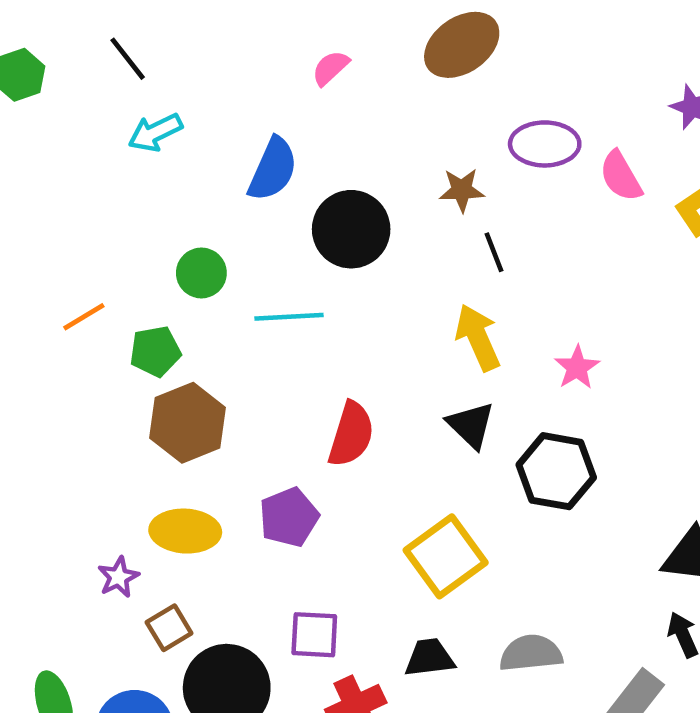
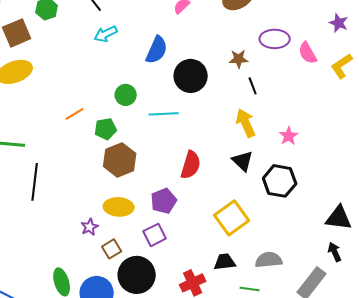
purple square: (314, 635) -> (155, 235), moved, turned -30

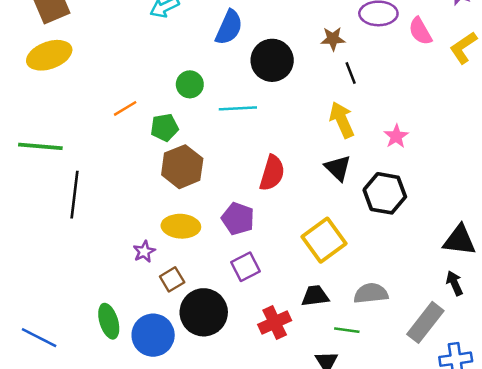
purple pentagon: (164, 201) -> (238, 219), turned -30
purple square: (155, 235) -> (245, 267), moved

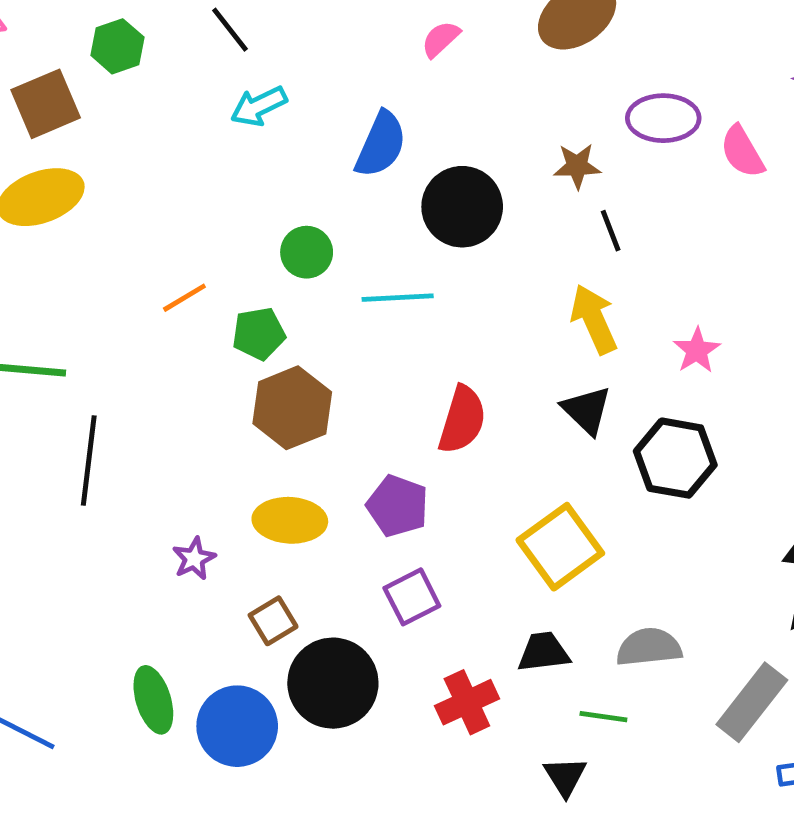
purple star: (144, 252) -> (194, 559), moved

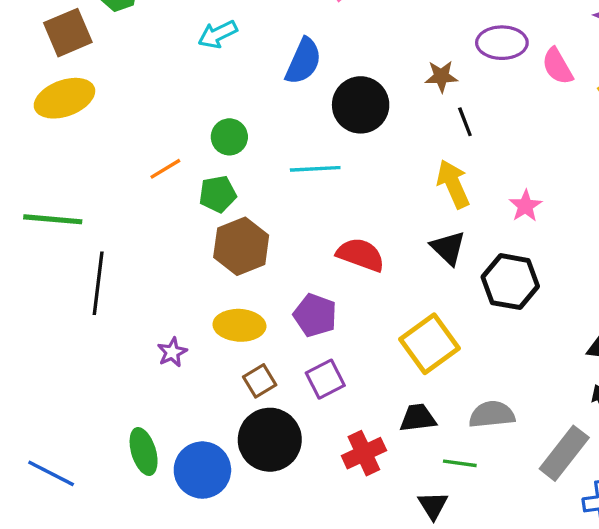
green circle: (307, 252) -> (229, 137), moved
red semicircle: (462, 420) -> (361, 255), turned -87
brown square: (273, 621) -> (260, 381), moved

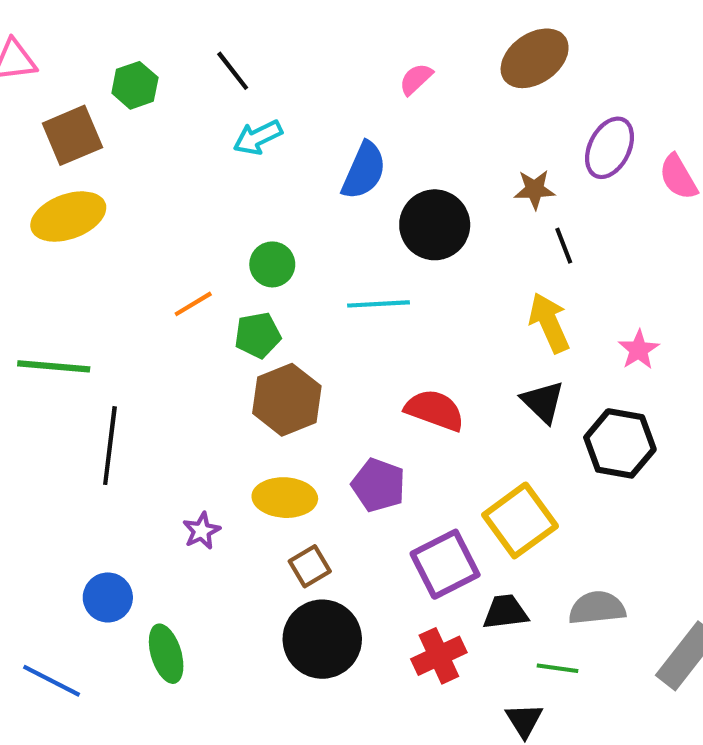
purple ellipse: (502, 43) -> (610, 148), turned -63
purple square: (325, 379) -> (445, 564), moved, size x1.4
blue circle: (202, 470) -> (108, 597), moved, size x0.7

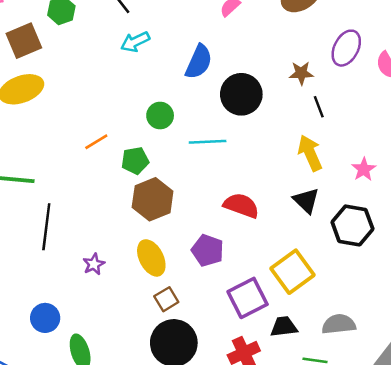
green circle: (272, 264) -> (160, 116), moved
yellow ellipse: (285, 498) -> (151, 258), turned 60
purple star: (202, 531) -> (94, 264), moved

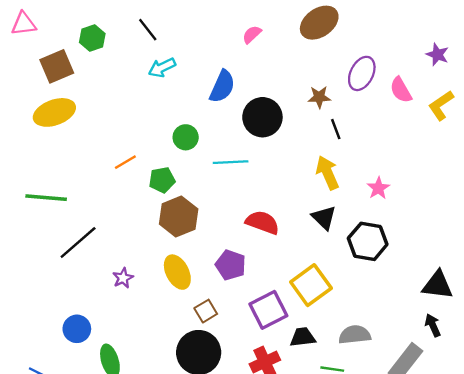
black line: (46, 227) -> (78, 243), turned 42
brown square: (166, 299) -> (206, 311), moved

